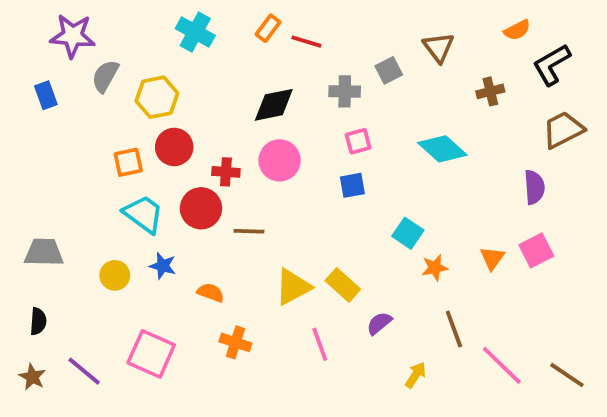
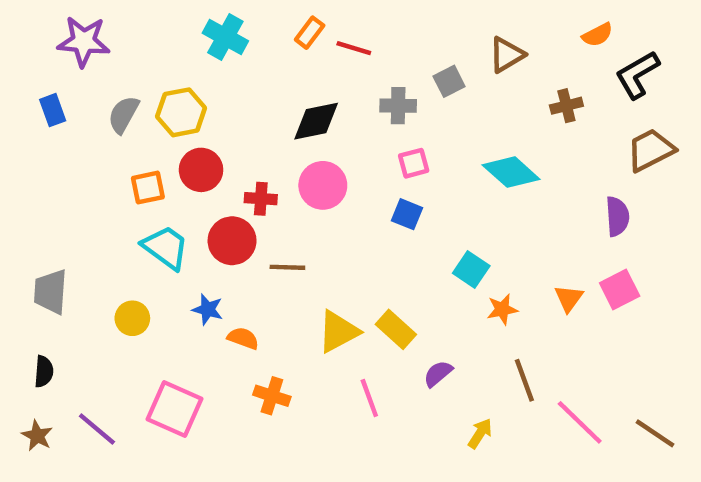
brown triangle: (439, 47) -> (507, 55), turned 36
gray semicircle: (105, 76) -> (124, 115), moved
blue square: (352, 185) -> (407, 214), turned 32
gray trapezoid: (44, 252) -> (50, 292), turned -87
blue star: (163, 266) -> (208, 309), moved

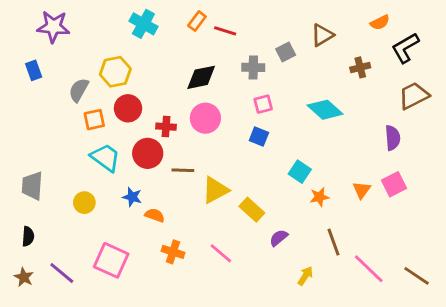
gray semicircle: (124, 115) -> (79, 90), moved
yellow triangle: (338, 332) -> (215, 190), moved
pink line: (369, 398) -> (221, 253), moved, turned -30

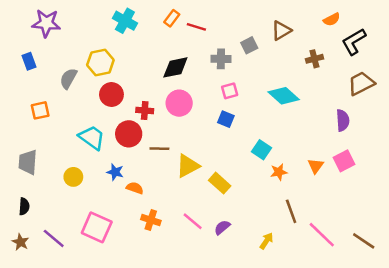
orange square: (94, 120) -> (40, 110), moved
purple semicircle: (279, 238) -> (222, 227), moved

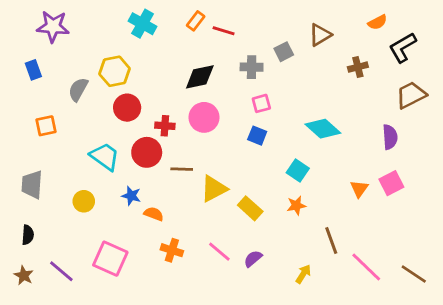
cyan diamond: (284, 96) -> (323, 129), moved
orange star: (279, 172) -> (296, 205), moved

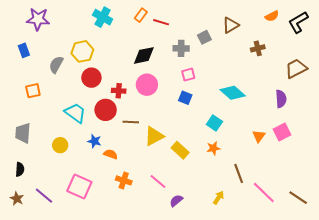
black L-shape: (403, 47) -> (298, 22), moved
purple semicircle: (253, 259) -> (176, 201), moved

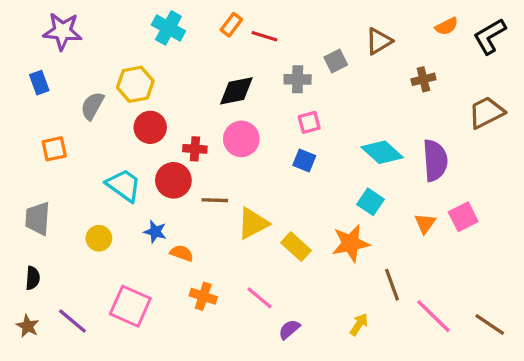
purple semicircle: (281, 99) -> (435, 160), moved, size x1.4
cyan square: (214, 123) -> (370, 202), moved
orange star: (213, 148) -> (351, 243), size x1.6

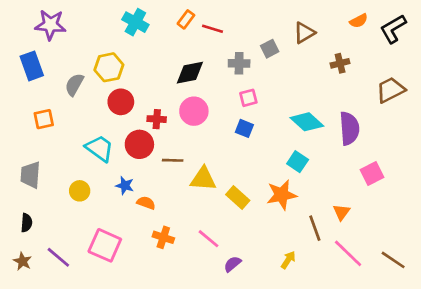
blue rectangle: (39, 83) -> (32, 66), size x1.5
yellow triangle: (253, 223) -> (203, 179), turned 32
orange triangle: (425, 223) -> (341, 212), moved

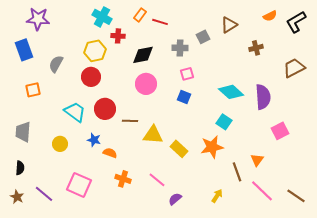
yellow hexagon: (109, 67) -> (95, 51), moved
red cross: (157, 119) -> (118, 36), moved

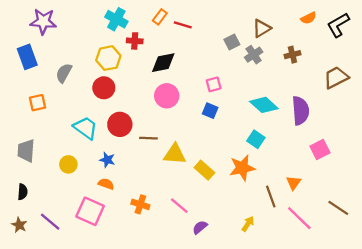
gray cross: (180, 48) -> (254, 55), moved, turned -35
orange semicircle: (110, 153) -> (106, 184), moved
brown line: (296, 196) -> (338, 208), moved

